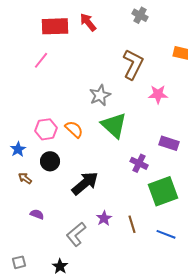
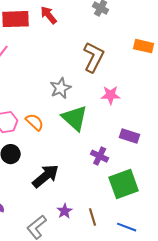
pink star: (158, 94) -> (111, 95), moved

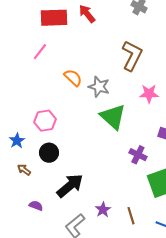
gray star: (61, 88) -> (99, 87), turned -30
orange semicircle: (35, 122) -> (73, 78), moved
black arrow: (46, 176) -> (70, 186), moved

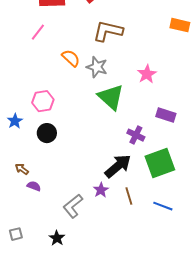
brown L-shape: (132, 56) -> (108, 31), moved, turned -104
pink star: (149, 94) -> (147, 74), turned -30
brown arrow: (24, 170) -> (22, 169), moved
black arrow: (70, 186) -> (118, 166), moved

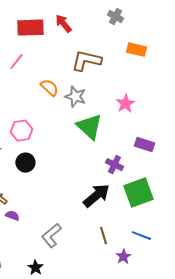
orange rectangle: (180, 25) -> (136, 50), moved
purple star: (101, 190) -> (123, 257), moved
brown line: (129, 196) -> (103, 236), moved

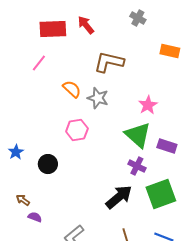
orange rectangle: (136, 50) -> (170, 51), moved
green triangle: (89, 127) -> (138, 135), moved
pink hexagon: (21, 131) -> (77, 130), moved

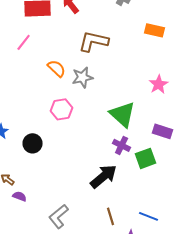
gray star: (98, 98) -> (83, 77), turned -30
pink star: (148, 105) -> (159, 84), moved
purple rectangle: (167, 146) -> (163, 131), moved
green square: (161, 194) -> (146, 158), moved, size x0.7

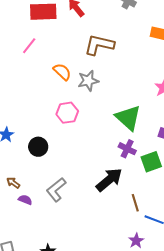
gray L-shape: (59, 216) -> (56, 190), moved
brown line: (111, 216) -> (135, 203), moved

